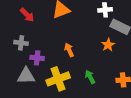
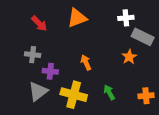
gray triangle: (26, 76) -> (38, 91), turned -36
yellow cross: (58, 79) -> (74, 95), turned 35

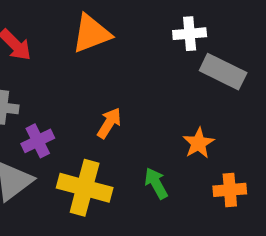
orange star: (129, 57) -> (198, 143), moved
orange arrow: (86, 62) -> (109, 123), turned 56
purple cross: (50, 71) -> (38, 141), turned -32

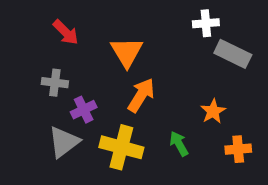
orange triangle: (91, 34) -> (127, 52), moved, turned -40
orange arrow: (109, 123) -> (141, 95), size x1.4

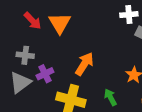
orange triangle: (127, 52) -> (60, 23), moved
gray triangle: (64, 142) -> (20, 82), moved

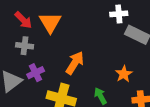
gray cross: (25, 55) -> (25, 46), moved

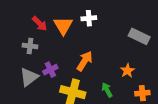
white cross: (119, 14) -> (89, 18), moved
gray cross: (25, 46) -> (30, 46), moved

